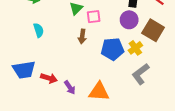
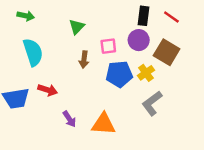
pink square: (94, 17) -> (108, 46), moved
cyan semicircle: (39, 30) -> (33, 52), size x1.6
red arrow: (49, 78) -> (48, 90), moved

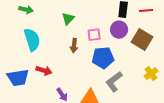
red line: (171, 17) -> (146, 11), turned -40
yellow cross: (146, 73) -> (151, 74), moved
gray L-shape: (152, 103) -> (114, 82), moved

